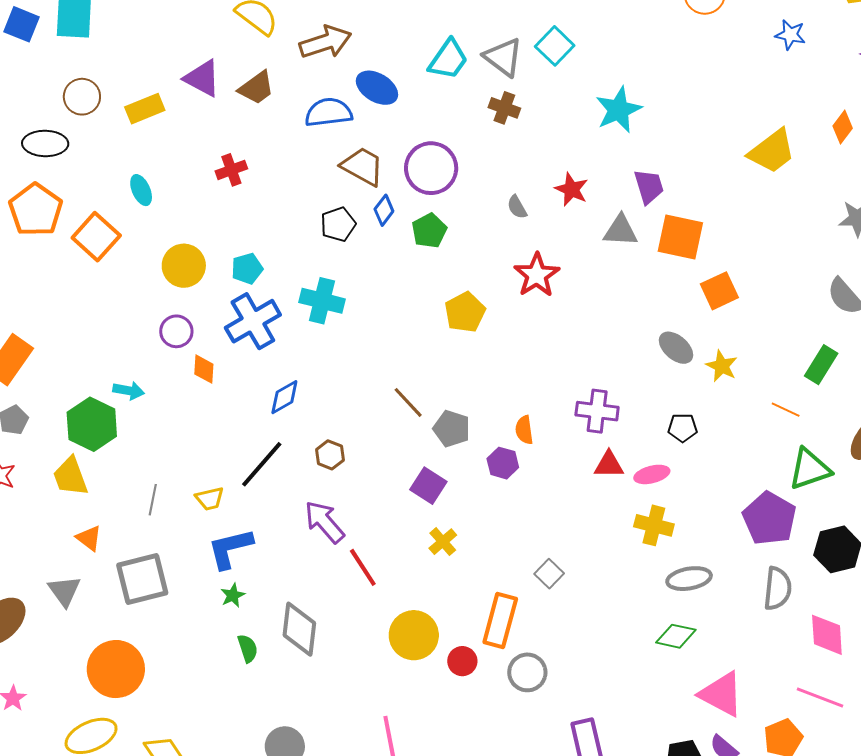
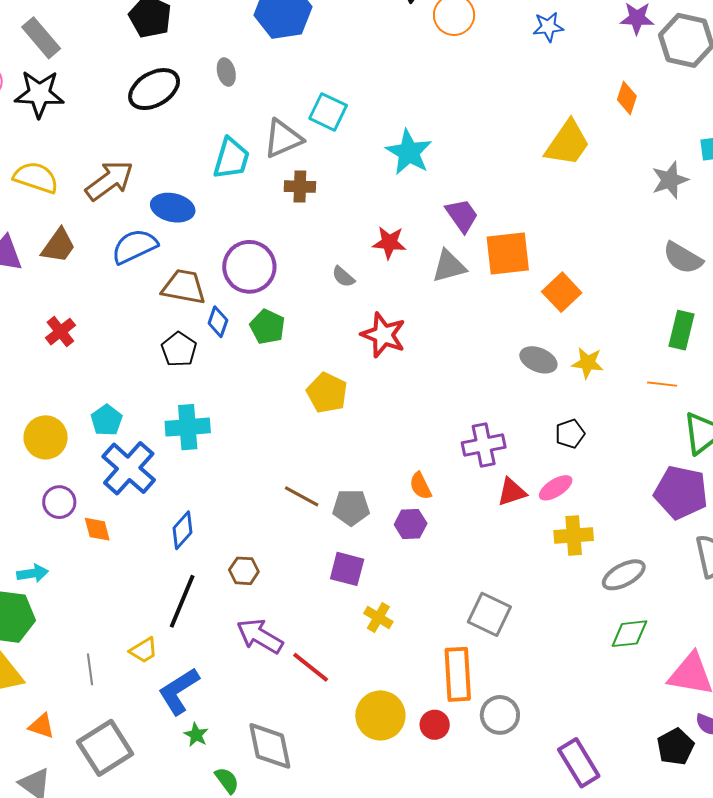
gray triangle: (503, 57) -> (283, 139), turned -42
gray square: (549, 574) -> (489, 614), size x1.5

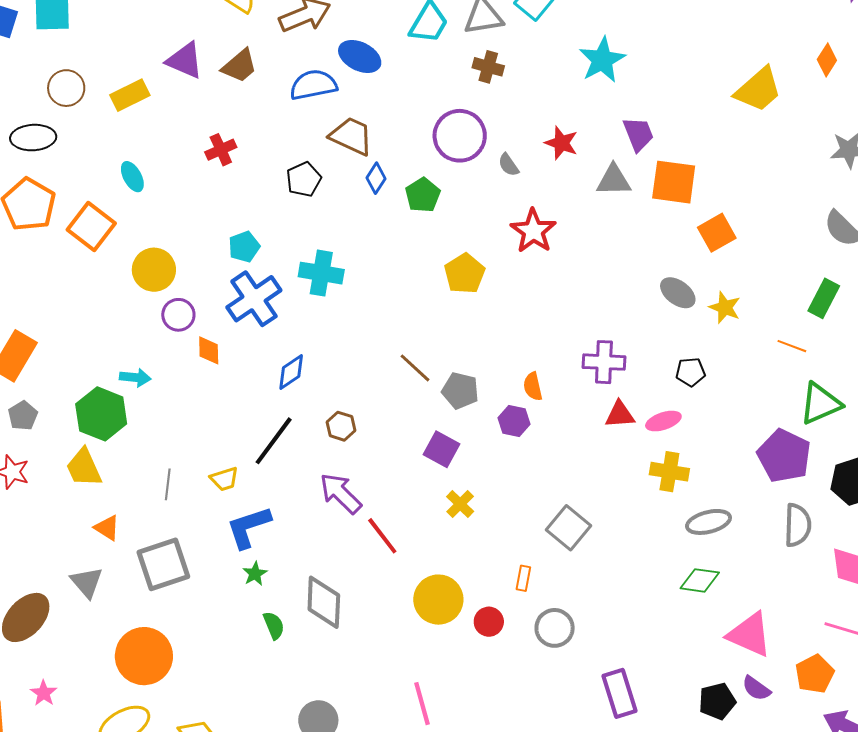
purple circle: (249, 267) -> (460, 136), moved
black pentagon: (179, 349) -> (304, 179), moved
yellow circle: (46, 437) -> (154, 270), moved
orange rectangle: (458, 674) -> (523, 578), size x0.5

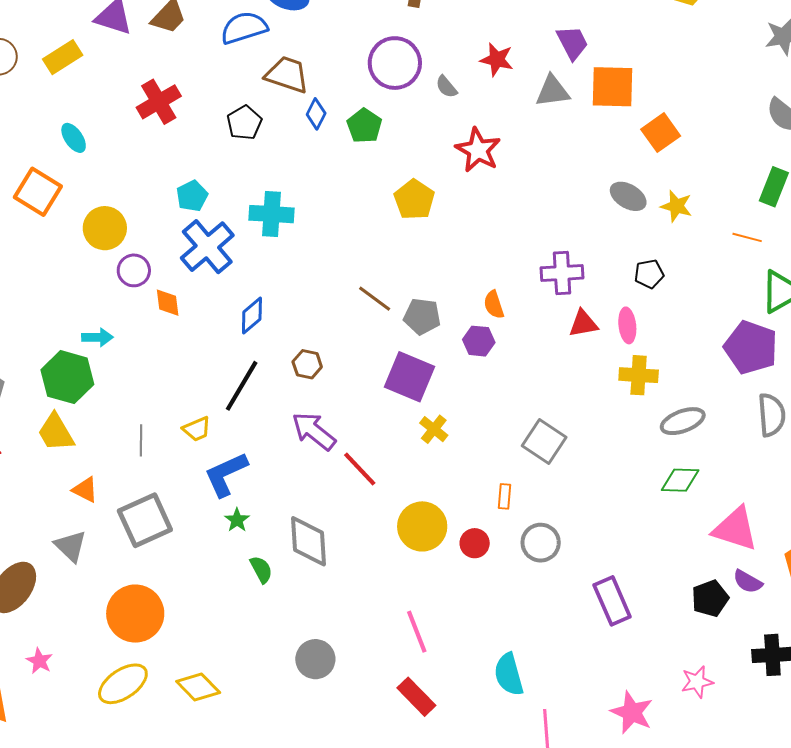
red cross: (221, 150) -> (159, 102), size x1.4
pink ellipse: (663, 421) -> (627, 325), turned -72
purple square: (441, 449) -> (410, 377), size x1.4

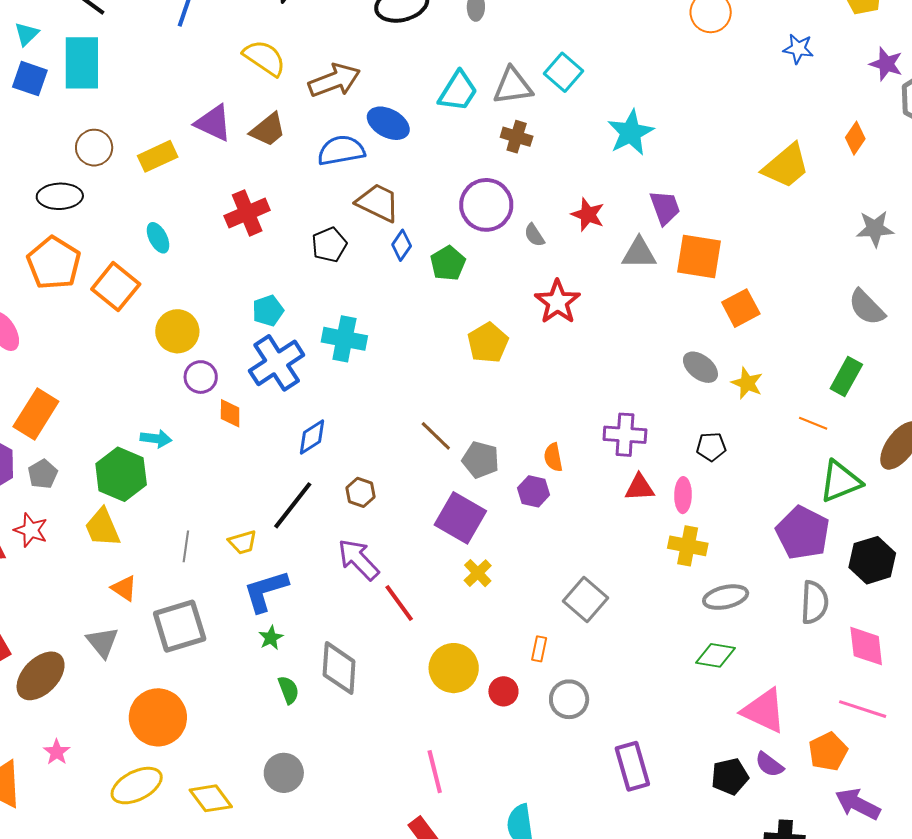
gray circle: (315, 659) -> (284, 773), moved

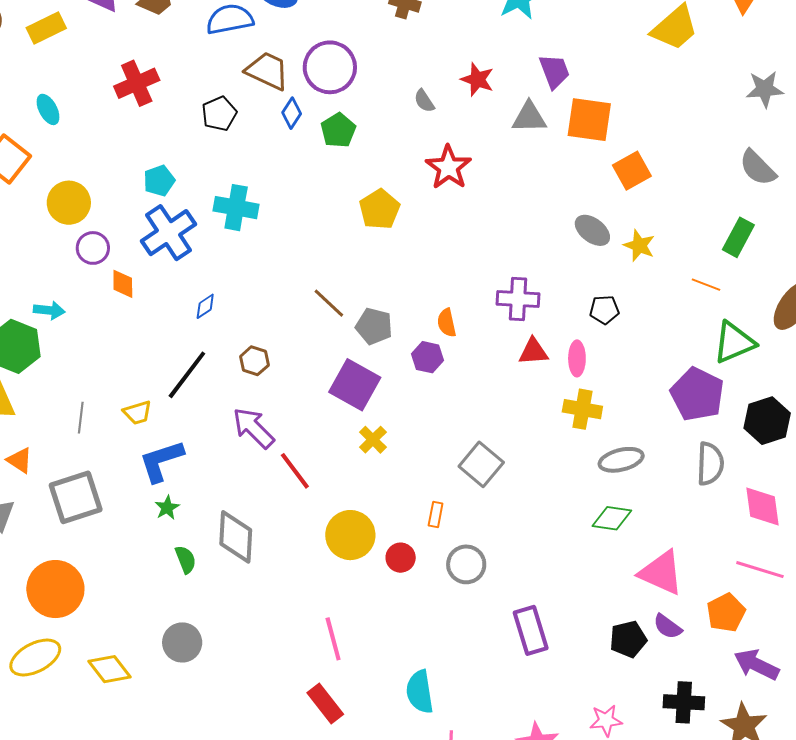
purple circle: (486, 205) -> (330, 67), moved
blue diamond: (312, 437) -> (205, 306), size x0.7

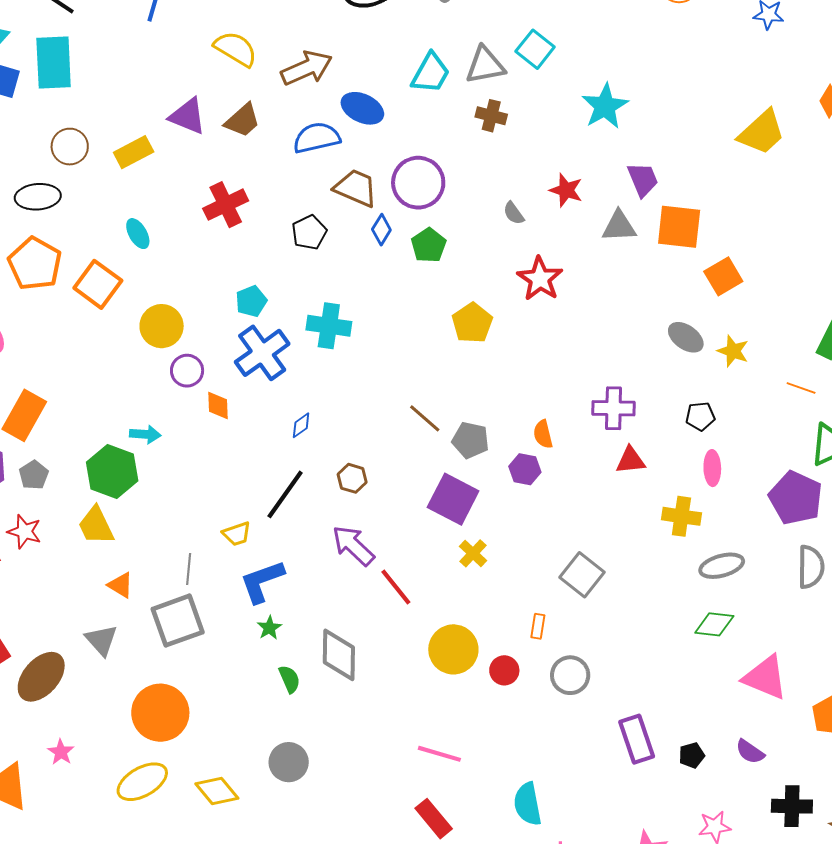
pink ellipse: (577, 358) -> (712, 468), moved
gray line: (81, 418) -> (189, 569), moved
purple semicircle: (667, 627) -> (750, 752), moved
pink line: (333, 639) -> (439, 754), turned -57
black pentagon: (628, 639) -> (692, 755), moved, size x0.7

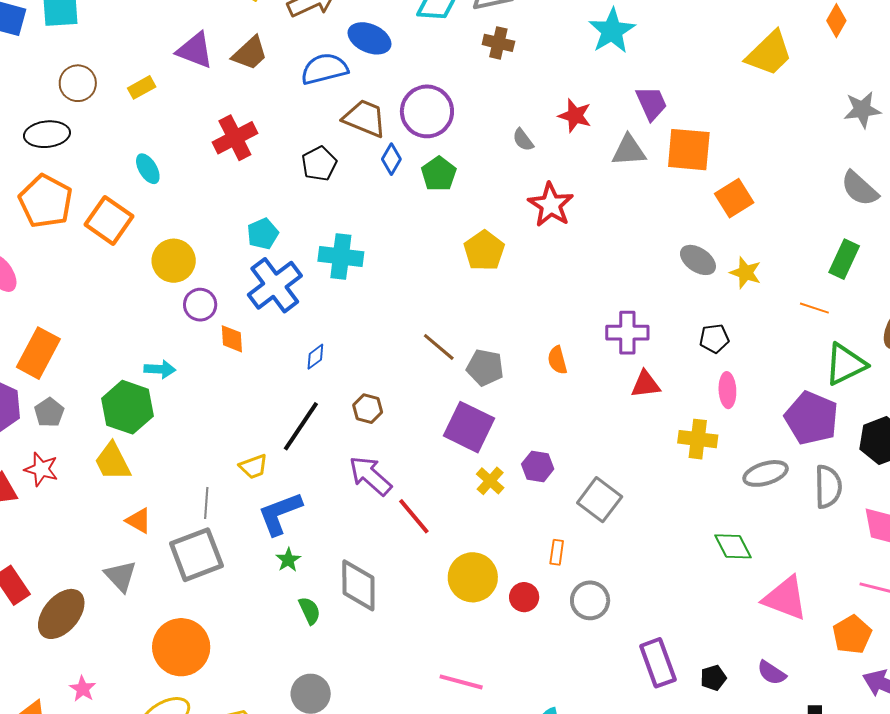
yellow rectangle: (134, 152) -> (142, 87), size x0.7
purple hexagon: (525, 469) -> (538, 467), moved
gray ellipse: (722, 566) -> (766, 473), moved
green diamond: (714, 624) -> (733, 546), turned 57

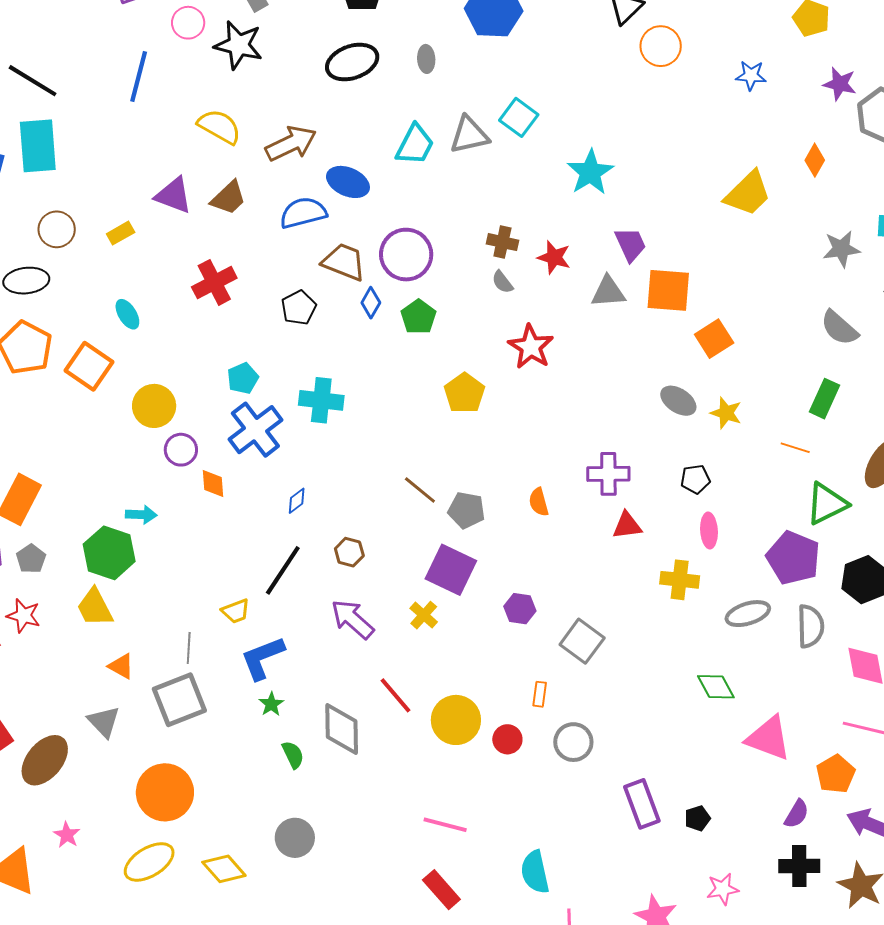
brown cross: (498, 43) -> (502, 242), moved
yellow cross: (490, 481) -> (424, 615), moved
red line: (414, 516) -> (396, 695), moved
purple semicircle: (772, 673) -> (797, 814), moved, turned -92

